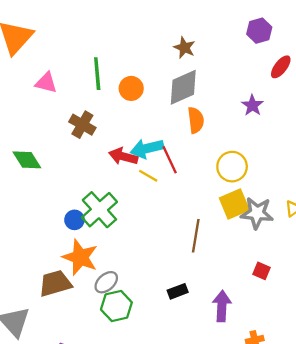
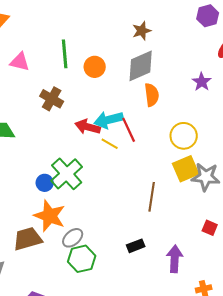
brown star: (184, 48) -> (142, 31), turned 30

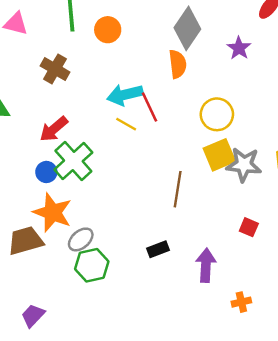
gray diamond: (141, 66) -> (187, 28), moved, turned -32
red arrow: (88, 127) -> (54, 129), moved, turned -55

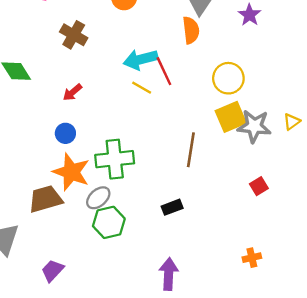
red arrow: (54, 129) -> (72, 92), size x0.7
green cross: (73, 161) -> (115, 159), moved, turned 36
red square: (249, 227) -> (259, 186), turned 36
purple arrow: (206, 265) -> (169, 274), moved

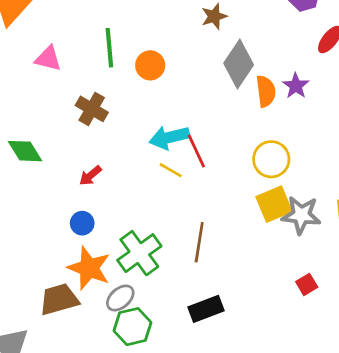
orange semicircle: (191, 30) -> (266, 91), moved
brown line: (191, 150) -> (199, 242), moved
green cross: (115, 159) -> (139, 253), turned -30
black rectangle: (172, 207) -> (206, 309), size x1.4

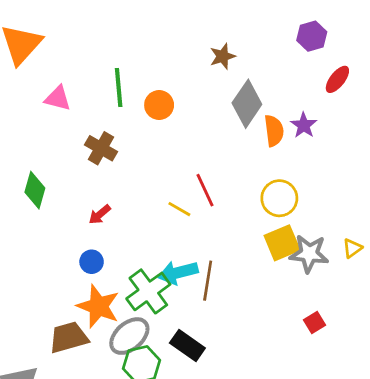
cyan arrow: (169, 137) -> (178, 273), moved
green diamond: (25, 151) -> (35, 190), turned 48
gray ellipse: (120, 298) -> (129, 336), size x1.4
black rectangle: (206, 309) -> (187, 346), moved, turned 56

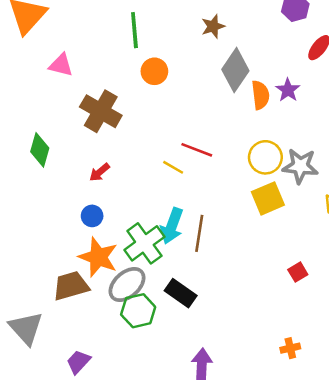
green line: (119, 87) -> (134, 30), moved
brown cross: (101, 148) -> (101, 111), size x1.4
red line: (205, 190) -> (197, 150), turned -44
gray star: (309, 254) -> (300, 166), moved
cyan arrow: (178, 273) -> (172, 226), turned -56

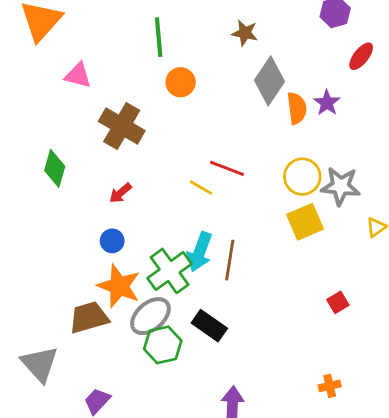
brown star: (213, 26) -> (245, 33), turned 30

